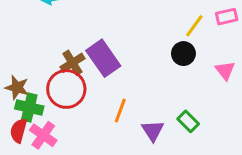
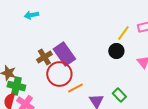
red circle: (66, 89) -> (59, 74), moved
orange line: (120, 111) -> (75, 88), turned 42

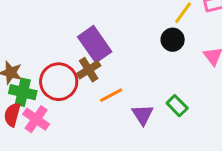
brown cross: (44, 57) -> (89, 70), moved
red circle: (59, 74) -> (59, 82), moved

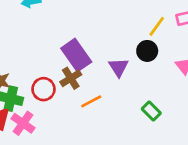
red circle: (59, 82) -> (43, 89), size x0.7
purple triangle: (143, 115) -> (119, 67), moved

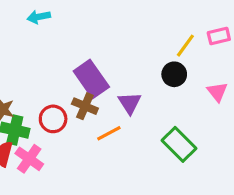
purple triangle: (119, 67) -> (130, 103), moved
brown cross: (71, 78) -> (85, 106), turned -35
green rectangle: (151, 111) -> (179, 144), size x1.5

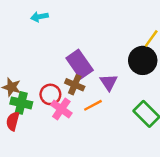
black circle: (174, 74) -> (143, 60), size x1.5
pink cross: (29, 159) -> (61, 109), moved

